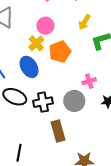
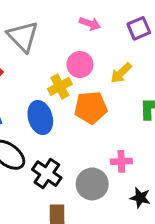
yellow arrow: (84, 22) -> (121, 73), moved
black cross: (43, 102) -> (47, 174), turned 30

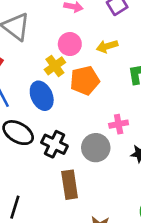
yellow arrow: (121, 73) -> (107, 46), turned 36

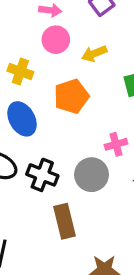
pink circle: (70, 44) -> (56, 40), moved
yellow cross: (55, 66) -> (20, 71), moved, turned -30

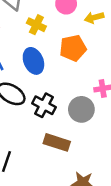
brown rectangle: (64, 221) -> (57, 142), turned -65

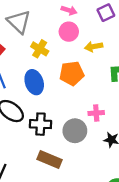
black cross: (44, 105) -> (41, 124), turned -30

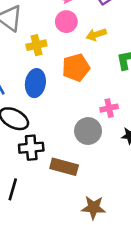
yellow cross: (40, 49) -> (36, 45), turned -36
blue ellipse: (34, 82) -> (35, 83), turned 35
black cross: (41, 124) -> (31, 148), moved

